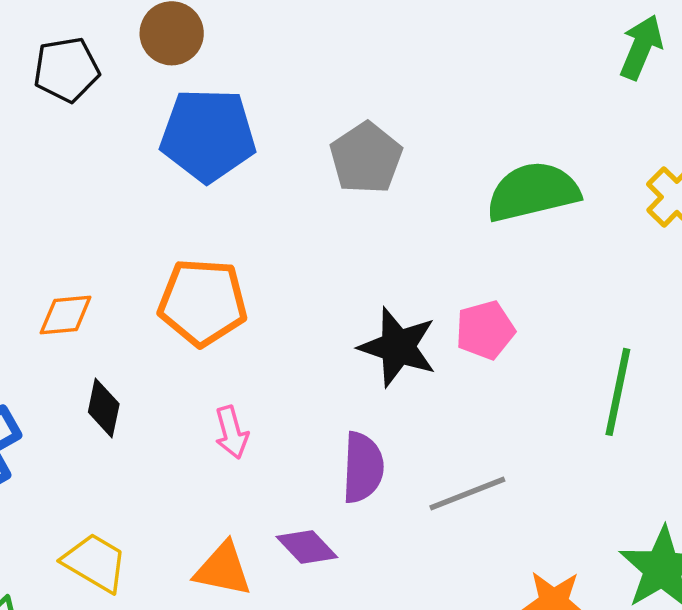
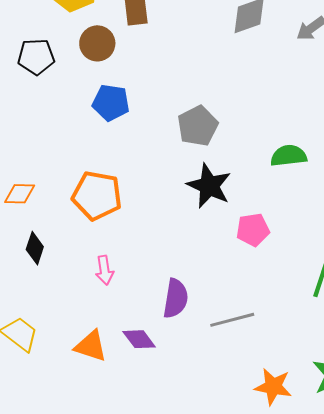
blue pentagon: (208, 135) -> (111, 103), size x0.7
green semicircle: (533, 192) -> (289, 156), size x0.7
black star: (398, 347) -> (209, 186), moved

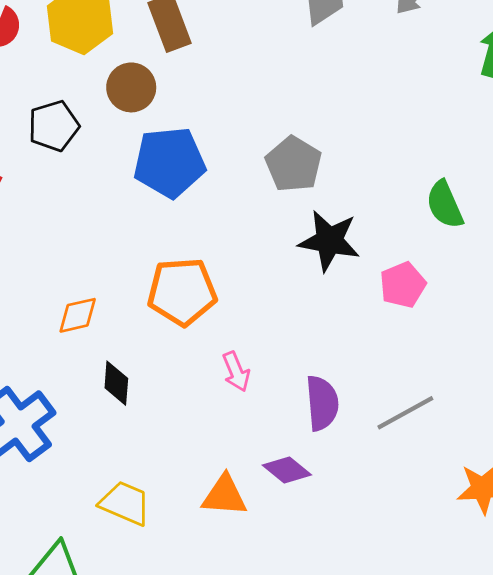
blue pentagon: (111, 103) -> (169, 162), size x1.4
green semicircle: (289, 156) -> (445, 205), moved, turned -93
pink arrow: (105, 270) -> (236, 372), moved

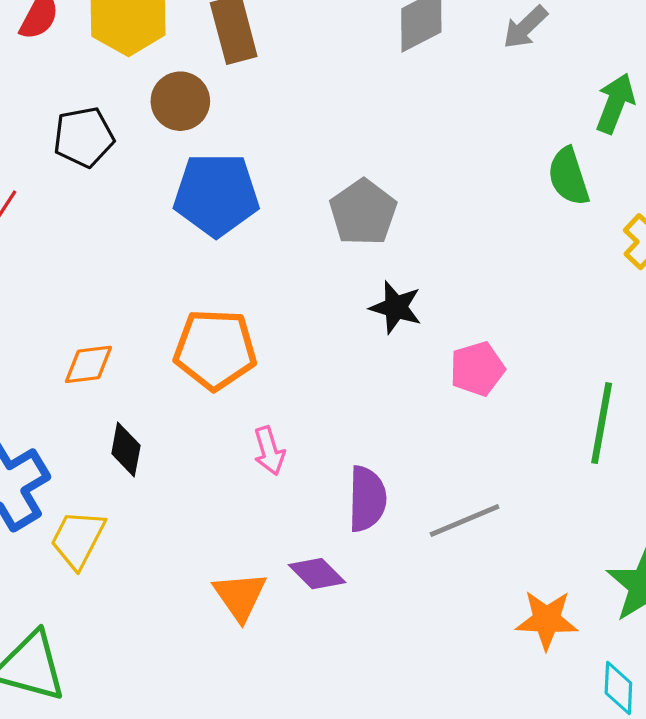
green semicircle: (445, 205) -> (568, 176), moved
black star: (329, 241) -> (396, 307), size x0.7
orange triangle: (224, 496) -> (240, 596), turned 45
yellow trapezoid: (125, 503) -> (78, 539), moved, turned -92

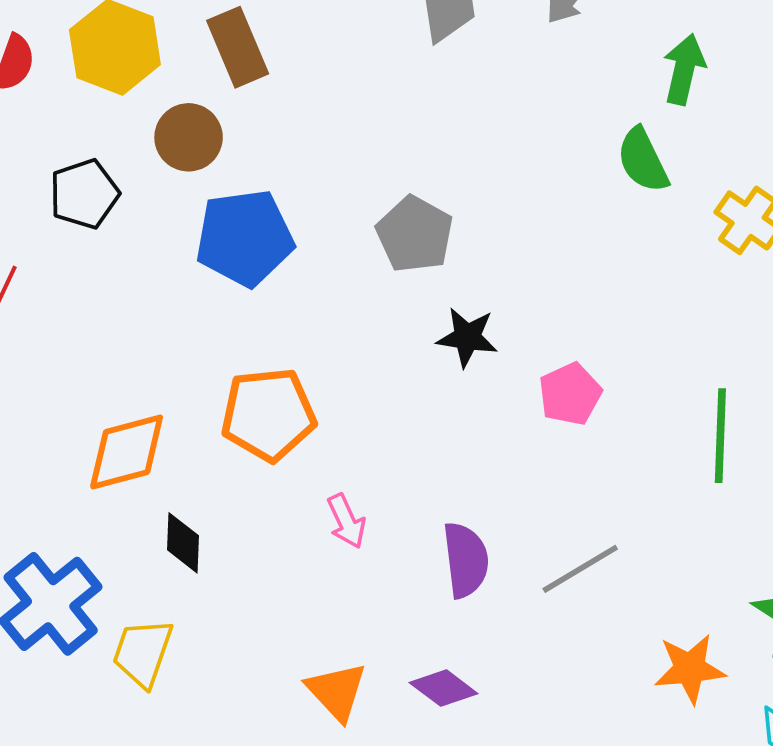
orange diamond: (88, 364) -> (127, 452), size x1.5
purple diamond: (317, 574) -> (444, 688), moved

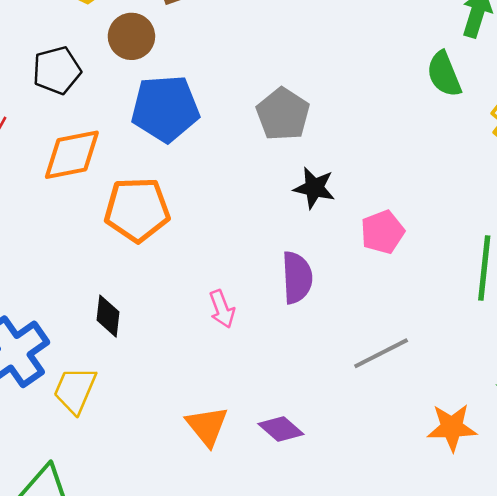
orange pentagon: (268, 414) -> (137, 210), moved
orange diamond: (127, 452) -> (72, 155), moved
purple semicircle: (466, 560) -> (297, 278), moved

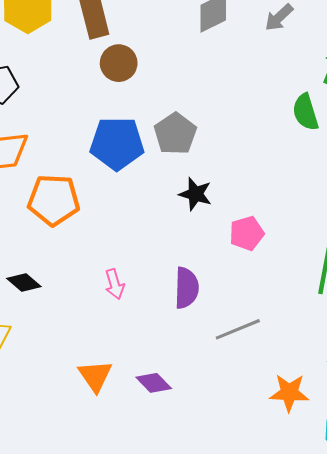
brown circle: (131, 36) -> (119, 63), moved
blue pentagon: (165, 108) -> (117, 143), moved
purple semicircle: (297, 278) -> (187, 288), moved
black diamond: (108, 316) -> (24, 282), turned -60

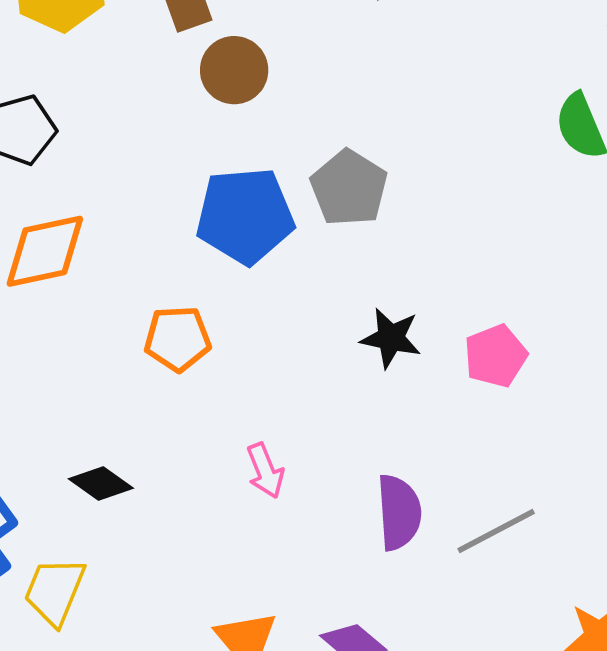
black star: (195, 194) -> (391, 338), moved
orange pentagon: (54, 200) -> (178, 339), moved, size x0.7
purple semicircle: (187, 288) -> (399, 512), moved

